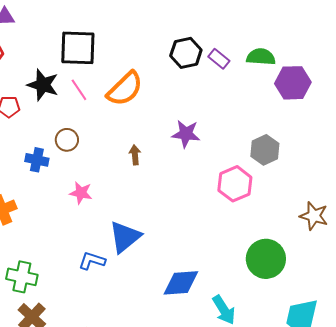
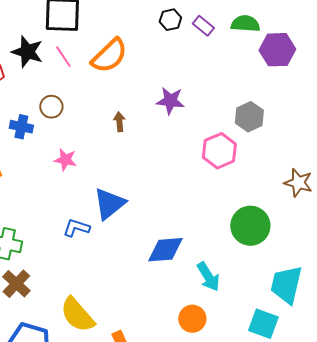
black hexagon: (186, 53) -> (170, 20), size x0.7

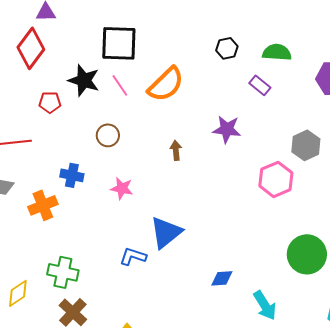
green semicircle: (245, 24) -> (277, 52), moved
purple rectangle: (203, 26) -> (260, 85), moved
blue cross: (21, 127) -> (72, 175), moved
blue diamond: (165, 250) -> (222, 278), size x0.6

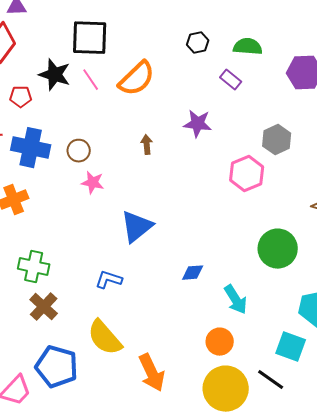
brown circle: (108, 135) -> (79, 151), moved
blue cross: (72, 175) -> (31, 148), moved, size x1.6
blue L-shape: (133, 256) -> (109, 280), moved

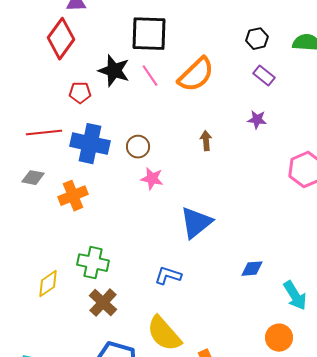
purple rectangle: (231, 80) -> (264, 76), moved
purple star: (198, 124) -> (257, 120), size x0.7

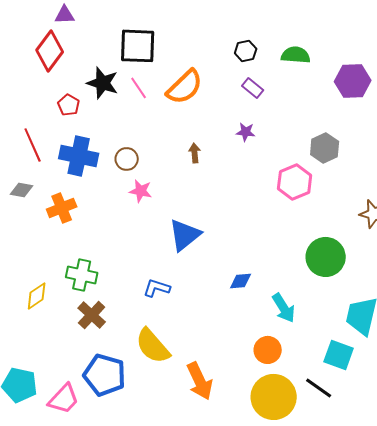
red pentagon: (80, 93) -> (69, 105), turned 30
red line: (44, 133) -> (33, 145), turned 72

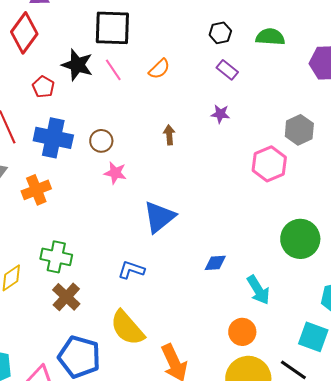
orange semicircle: (185, 87) -> (159, 69), size x0.6

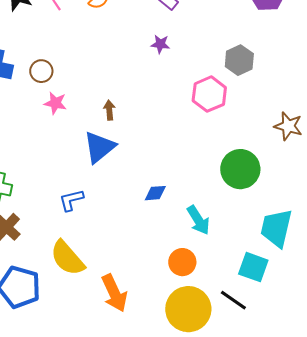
brown arrow: (169, 135) -> (109, 110), moved
blue L-shape: (131, 270) -> (71, 200), turned -32

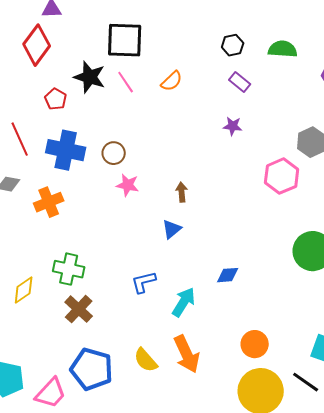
blue triangle: (99, 147) -> (172, 229), size x0.6
cyan arrow: (198, 220) -> (184, 302), moved, turned -116
yellow semicircle: (67, 258) -> (146, 360), moved, size x0.7
orange arrow: (114, 293) -> (187, 354), moved

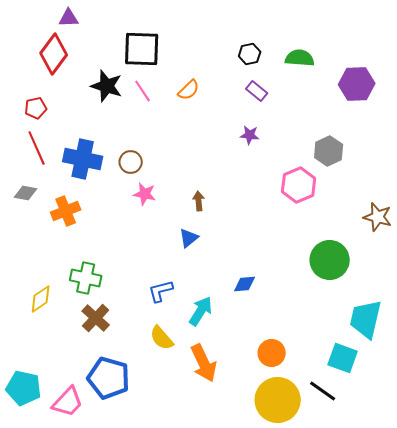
red pentagon: (56, 99) -> (36, 108), moved, turned 30
yellow semicircle: (146, 360) -> (162, 338), moved

